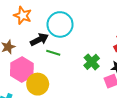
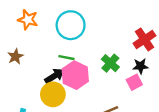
black arrow: (39, 40) -> (54, 76), moved
pink hexagon: (22, 70) -> (75, 75), moved

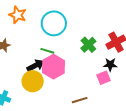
green cross: (110, 63) -> (88, 45), moved

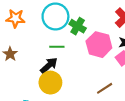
green cross: (88, 45) -> (78, 26), moved
pink hexagon: (54, 67) -> (99, 45), moved

